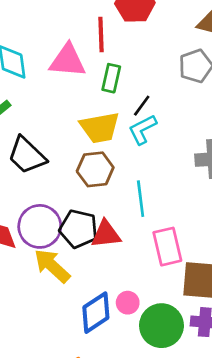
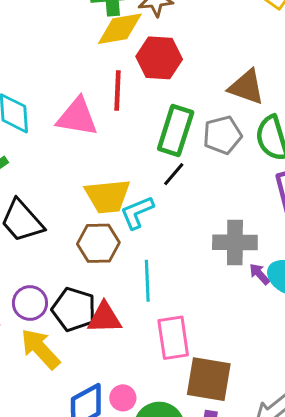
green rectangle: (111, 78) -> (176, 130), moved, size x1.5
black line: (142, 106) -> (174, 174), moved
cyan L-shape: (142, 129) -> (137, 212), moved
purple circle: (40, 226) -> (30, 303), size x0.7

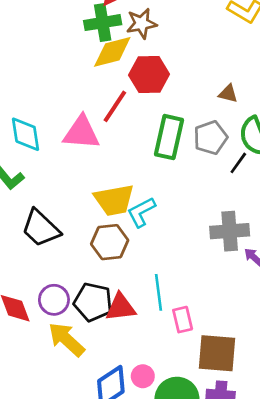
brown triangle: (246, 87) -> (228, 94), size x0.6
red line: (118, 90) -> (115, 106), turned 36
black line: (174, 174) -> (238, 163), moved
cyan line: (147, 281) -> (158, 292), moved
pink rectangle: (173, 338) -> (183, 320), size x0.7

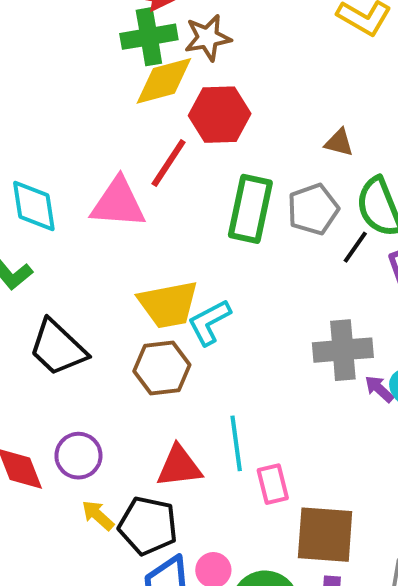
black pentagon: (93, 302) -> (148, 526), moved
yellow arrow: (67, 339) -> (98, 515), size x0.6

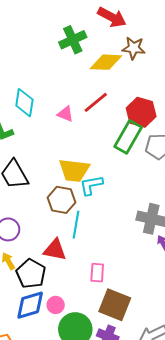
green cross: (149, 37) -> (73, 40), moved, turned -32
red hexagon: (220, 115) -> (141, 112), moved
pink triangle: (118, 203) -> (65, 114), size x0.6
cyan line: (236, 443) -> (76, 225), moved

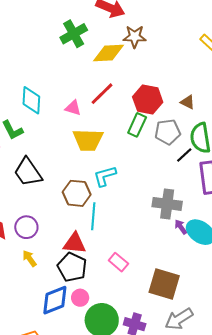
green rectangle: (128, 137) -> (137, 125), size x0.7
yellow trapezoid: (74, 170) -> (88, 140), moved
pink rectangle: (97, 273) -> (118, 262), turned -48
black pentagon: (31, 274) -> (72, 267), moved
brown square: (115, 305) -> (164, 284), moved

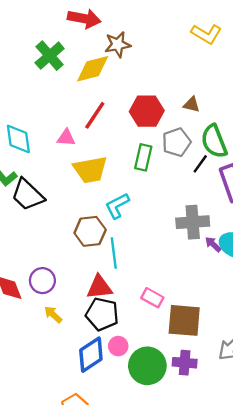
green rectangle: (137, 125) -> (143, 157), moved
black trapezoid: (28, 172) -> (28, 195), moved
brown square: (164, 284) -> (184, 320), moved

